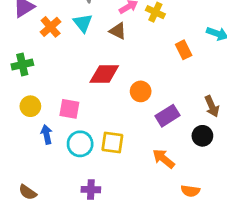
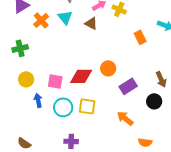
red diamond: (104, 74) -> (81, 76), moved

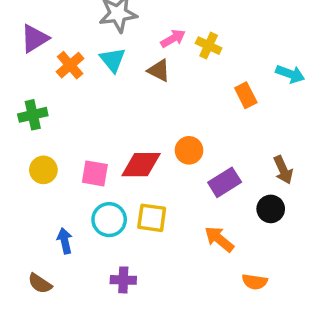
blue arrow: (38, 100) -> (65, 241), moved

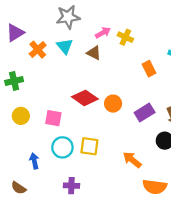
red diamond: (141, 165) -> (85, 98), moved, turned 35
purple rectangle: (225, 182) -> (145, 113), moved
orange semicircle: (255, 282) -> (155, 187), size x1.5

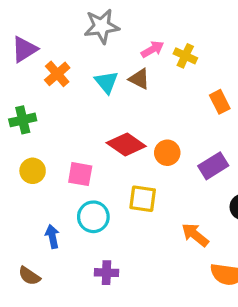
cyan triangle: (65, 46) -> (106, 82), moved
yellow square: (89, 146) -> (143, 199), moved

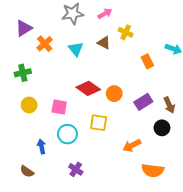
pink arrow: (152, 49) -> (105, 14), moved
brown triangle: (139, 79) -> (104, 43), moved
orange arrow: (195, 235) -> (132, 145), turned -66
purple cross: (106, 273) -> (76, 169), turned 32

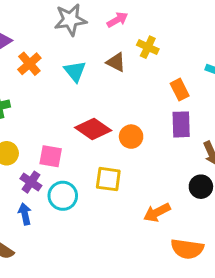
purple rectangle: (143, 102) -> (181, 124), moved, turned -60
purple cross: (76, 169) -> (31, 182), moved

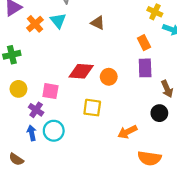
yellow cross: (148, 47) -> (155, 12), moved
cyan triangle: (75, 71) -> (58, 21), moved
red diamond: (93, 129) -> (81, 71), turned -30
cyan circle: (63, 196) -> (54, 131), moved

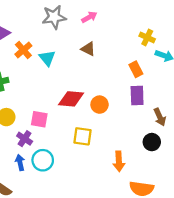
cyan triangle: (58, 21) -> (47, 58), moved
orange arrow: (127, 132) -> (119, 161), turned -66

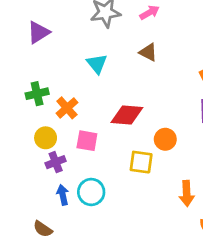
orange cross: (23, 50) -> (67, 108), moved
orange circle: (100, 105) -> (165, 139), moved
purple cross: (25, 139) -> (56, 162), moved, turned 35

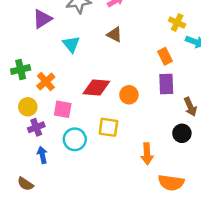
purple triangle: (38, 32) -> (42, 19), moved
orange circle: (165, 139) -> (129, 95), moved
cyan circle: (91, 192) -> (75, 139), moved

